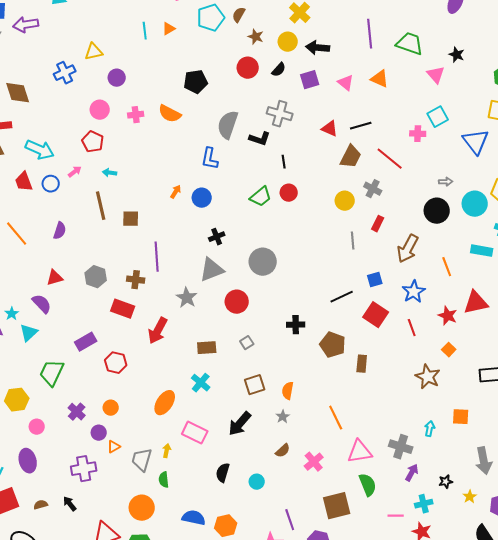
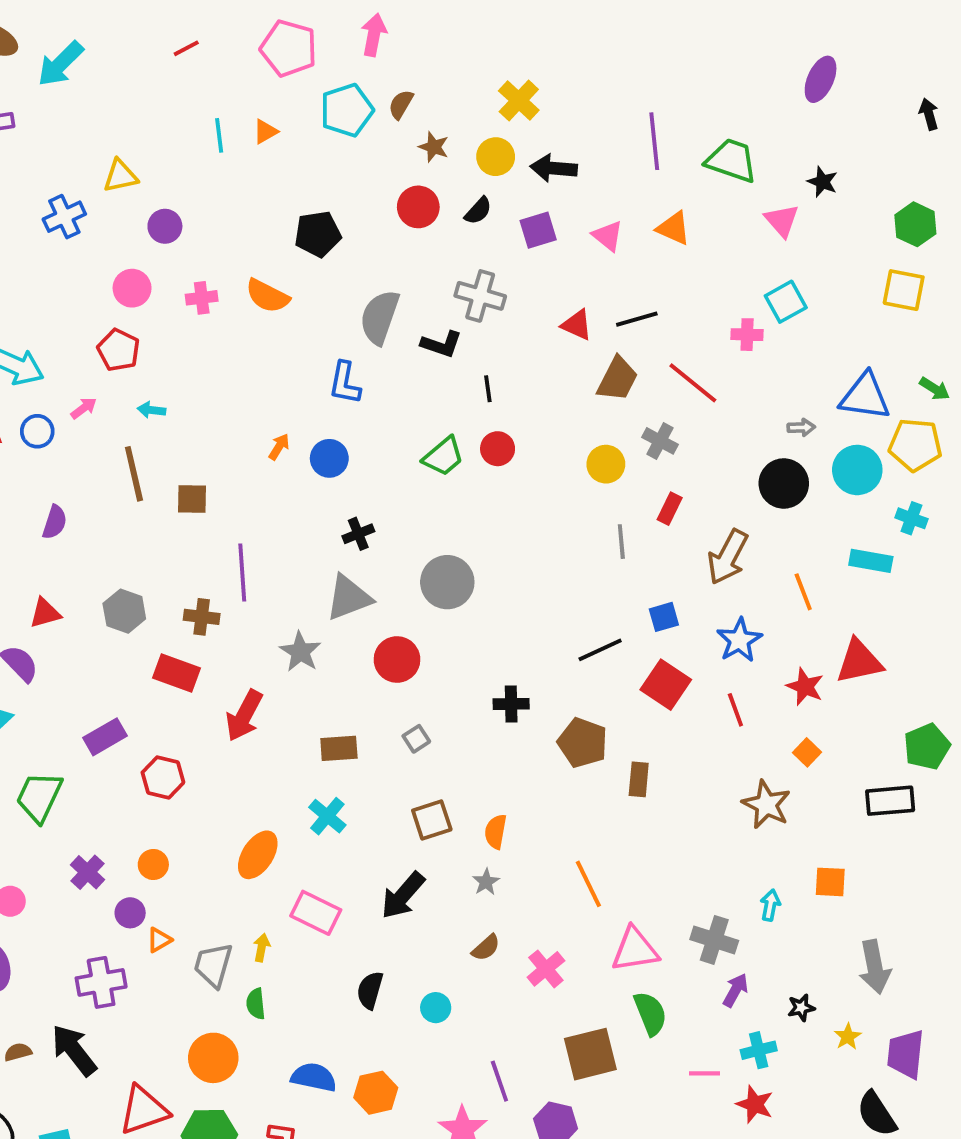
blue triangle: (476, 142) -> (865, 396), moved, turned -44
black arrow: (70, 504) -> (74, 1050), size x1.8

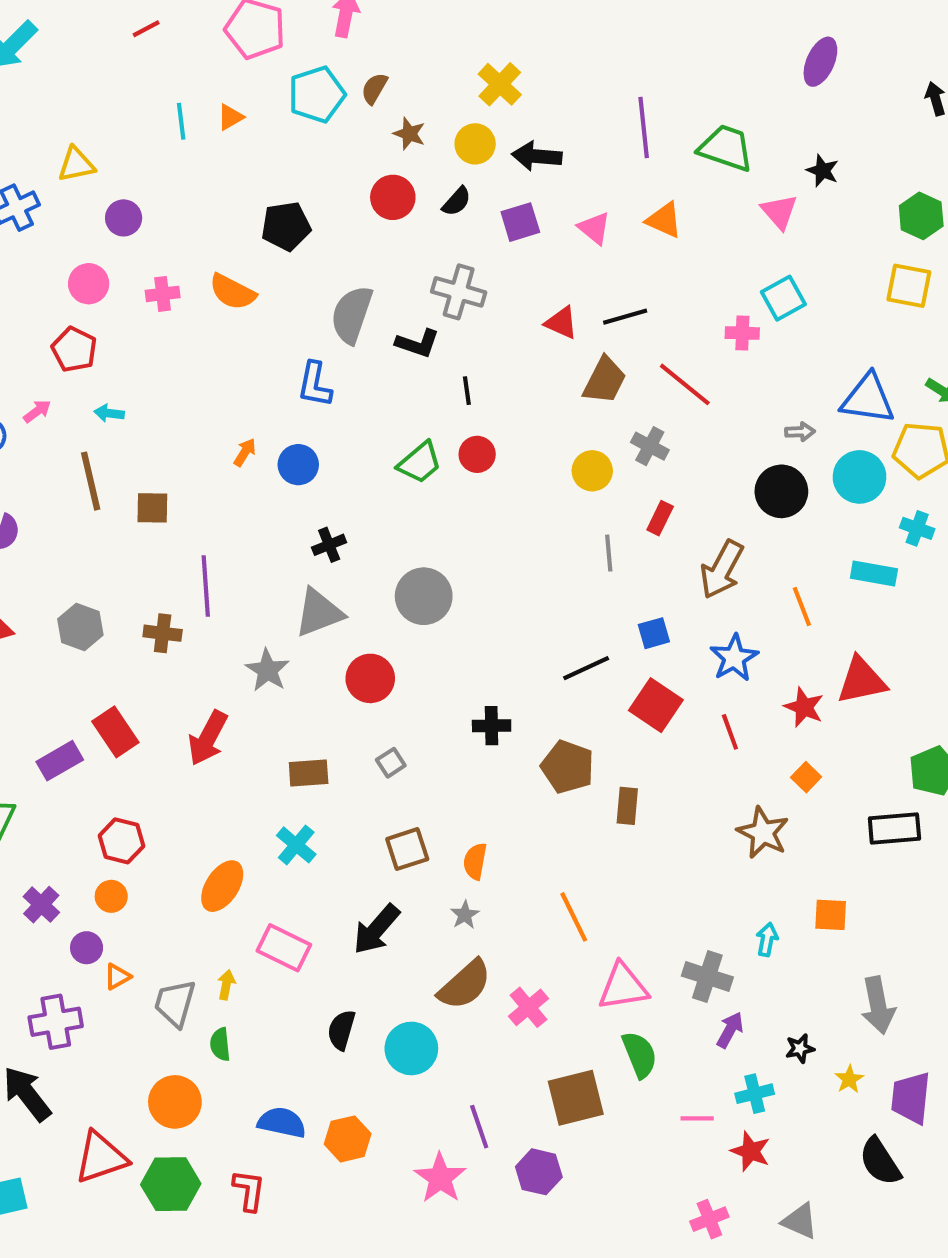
red rectangle: (177, 673) -> (115, 732), moved, turned 36
red hexagon: (163, 777) -> (121, 841), moved
brown semicircle: (486, 948) -> (465, 985), size x1.8
cyan circle: (436, 1008) -> (411, 1048), size x1.6

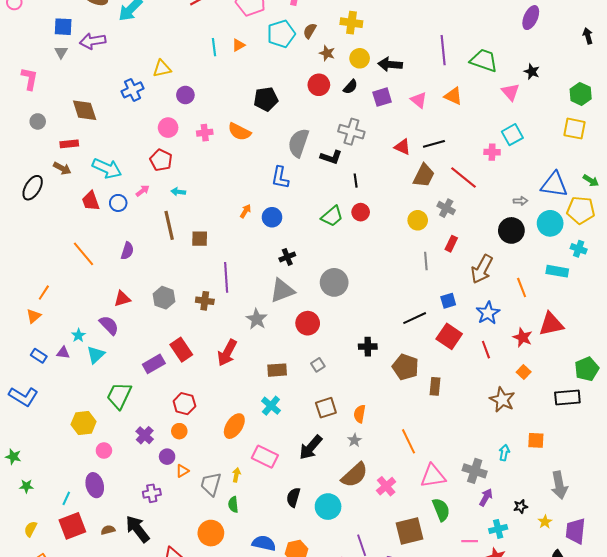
yellow cross: (500, 84) -> (351, 23), moved, turned -35
purple cross: (56, 1022) -> (152, 493), size x0.7

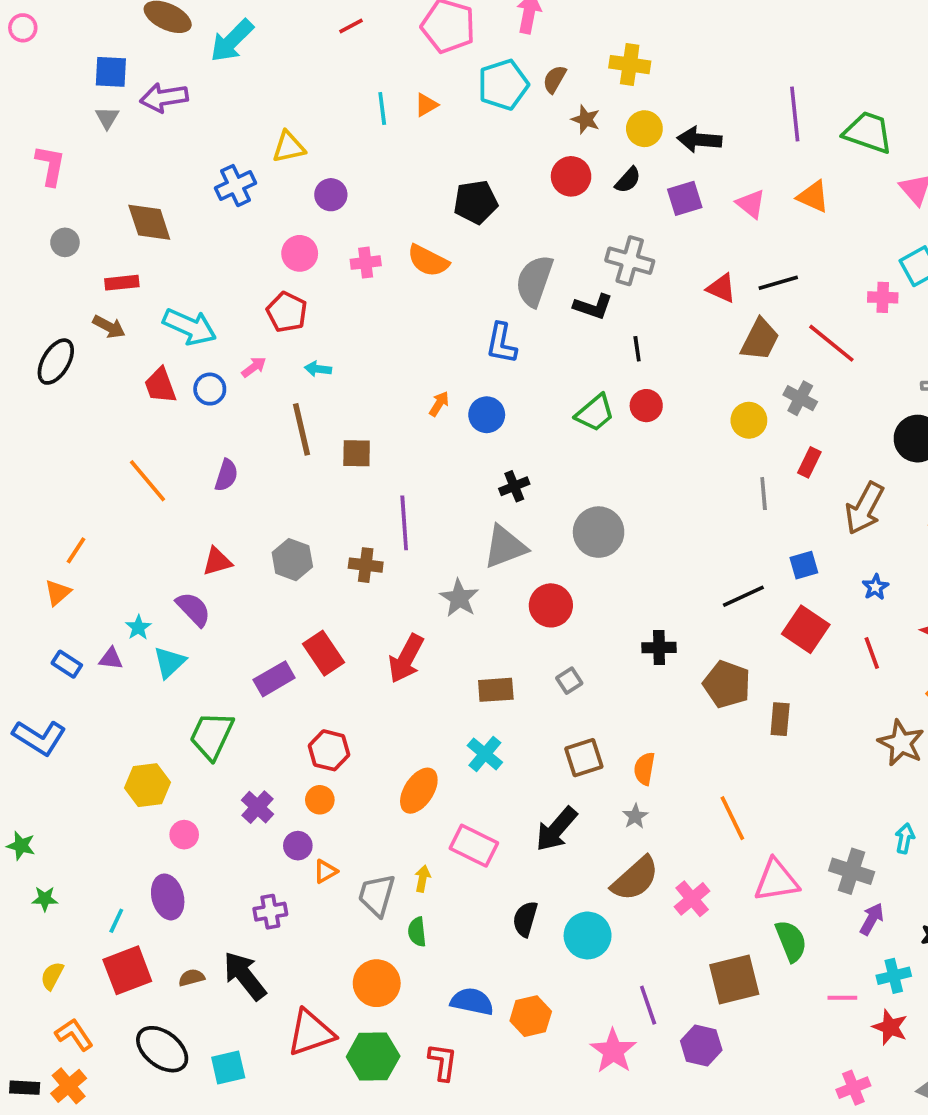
blue star: (488, 313) -> (875, 587), size x0.6

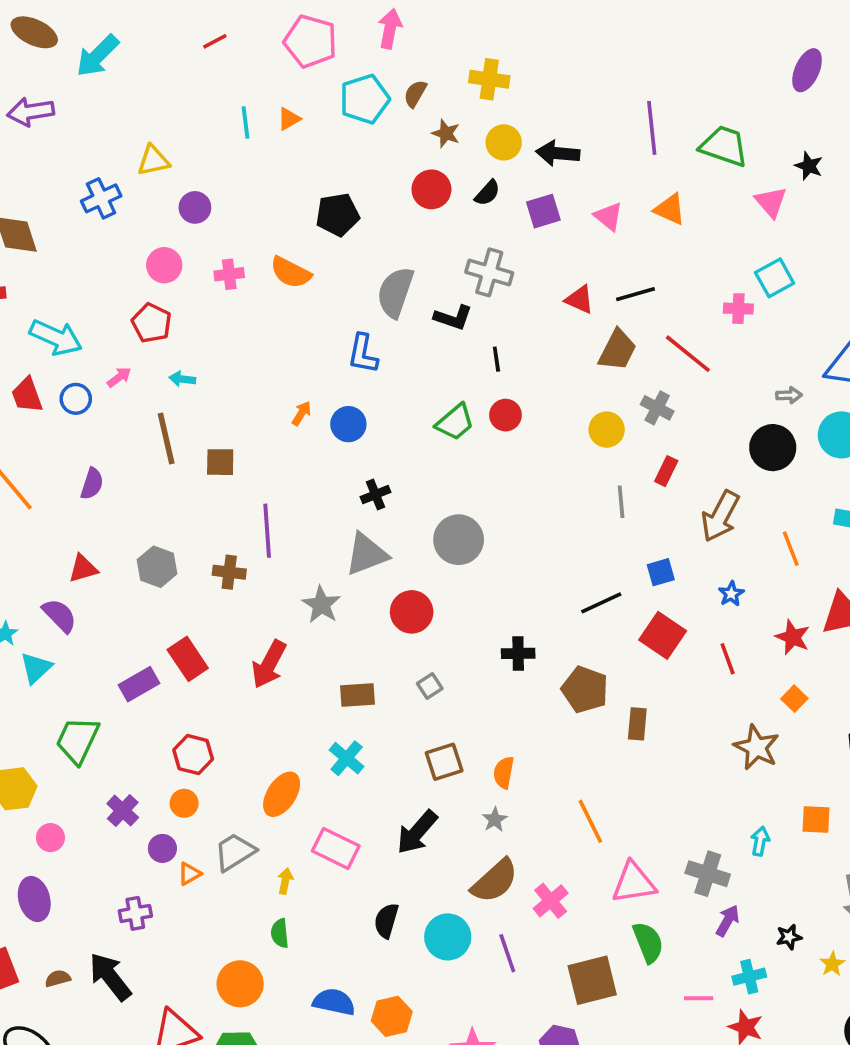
gray trapezoid: (377, 895) -> (235, 852), moved, turned 42
purple line: (648, 1005) -> (507, 953), moved

